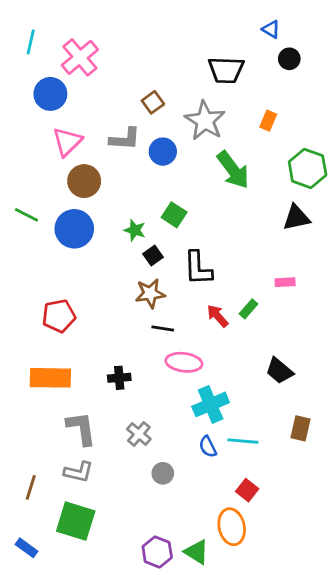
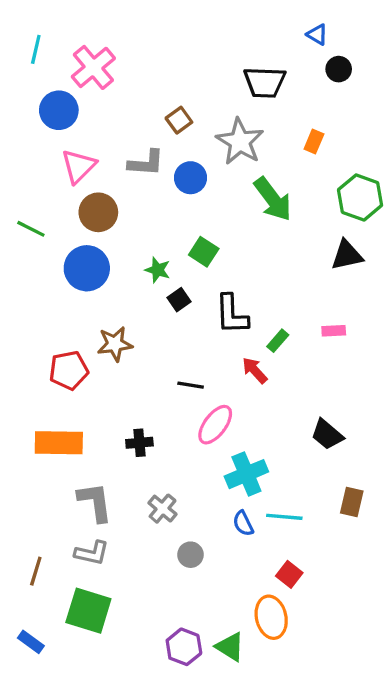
green line: (27, 215) -> (31, 229), moved
brown star: (150, 293) -> (115, 344), moved
green rectangle: (249, 309) -> (278, 341), moved
pink ellipse: (184, 362) -> (215, 425), turned -60

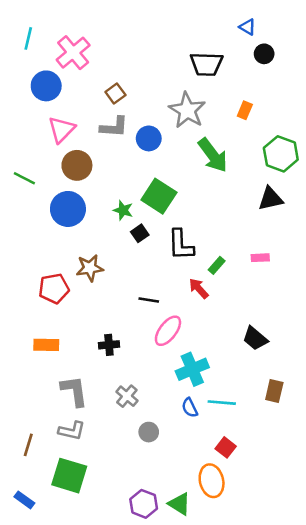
brown square: (179, 120) -> (115, 94), moved
green square: (204, 252) -> (159, 196), size x1.5
orange rectangle: (59, 443) -> (46, 345), size x0.7

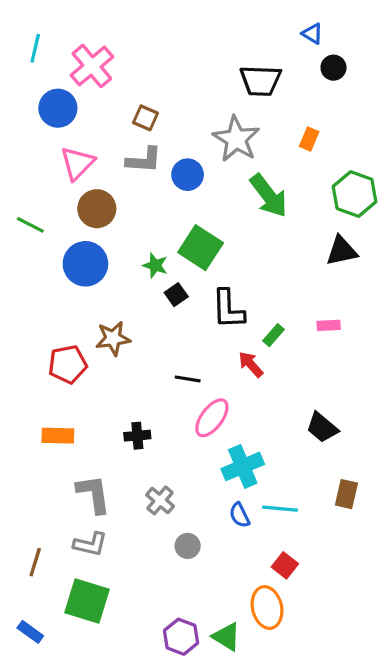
brown square: (115, 94) -> (145, 118), turned -30

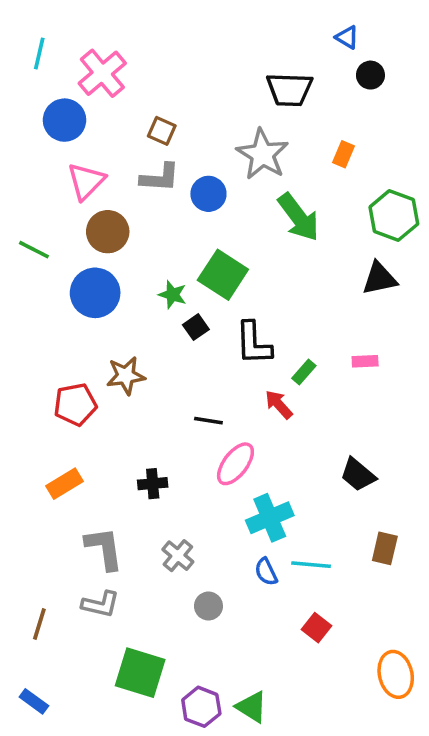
orange rectangle: (58, 436) -> (65, 484), turned -32
green square: (87, 601) -> (140, 673), moved
orange ellipse: (267, 607) -> (396, 674), moved

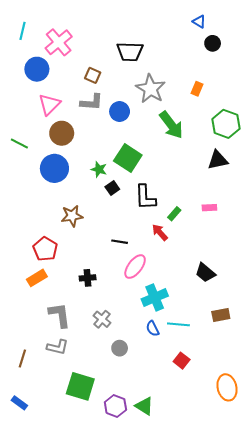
black trapezoid: (289, 89) -> (130, 52), moved
red pentagon: (75, 404) -> (45, 249), moved, turned -30
brown rectangle: (385, 548) -> (221, 315), turned 66

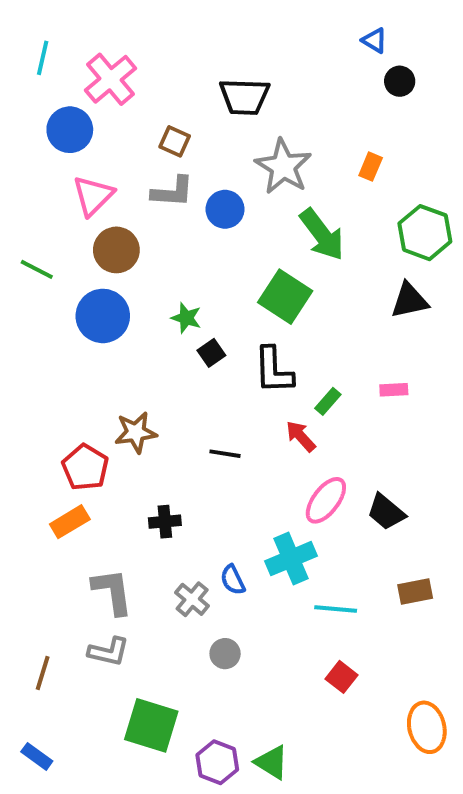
green square: (128, 158) -> (285, 297), moved
brown star: (72, 216) -> (136, 432), moved
pink ellipse: (135, 267) -> (326, 500), moved
blue semicircle: (153, 329) -> (233, 580), moved

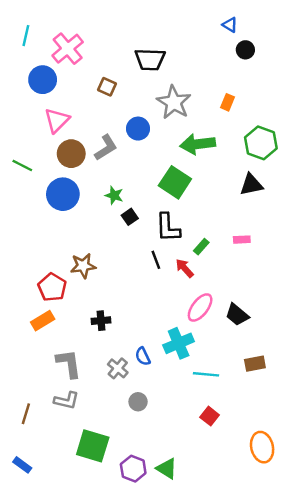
gray L-shape: (173, 192) -> (106, 148), moved, turned -36
green arrow: (322, 234) -> (198, 144), turned 120
black line: (225, 454) -> (156, 260), moved, turned 60

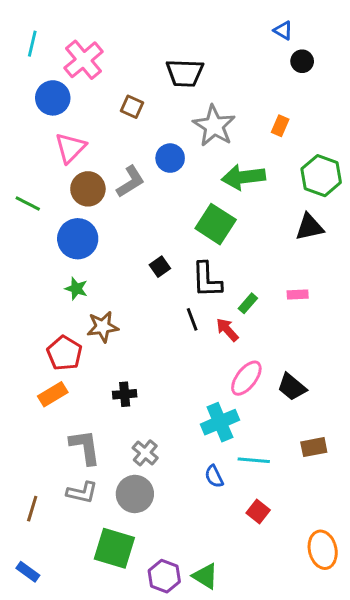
green star: (114, 195) -> (76, 289), moved
blue semicircle: (143, 356) -> (214, 476), moved
gray circle: (138, 402) -> (135, 494), moved, size x1.6

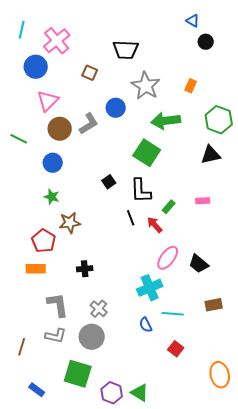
blue circle: (78, 239) -> (53, 163), size x0.7
orange rectangle: (53, 394) -> (36, 269), turned 30
blue rectangle: (28, 572) -> (37, 390), moved

